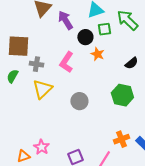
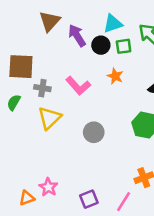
black circle: (85, 37) -> (101, 45), moved
pink L-shape: (66, 62) -> (78, 86), turned -75

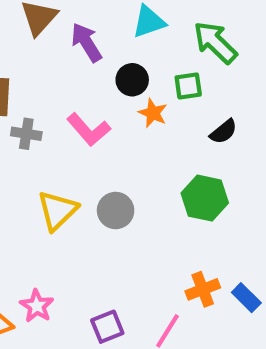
black circle: (101, 45) -> (132, 80), moved
green square: (124, 46) -> (188, 86), moved
yellow triangle: (50, 118) -> (57, 211), moved

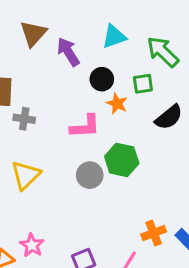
pink L-shape: (89, 130) -> (85, 126), moved, turned -52
black semicircle: (223, 132) -> (169, 117), size x1.4
green hexagon: (205, 198) -> (122, 160), moved
yellow triangle: (57, 211) -> (26, 175), moved

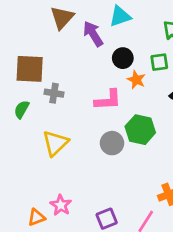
cyan triangle: (114, 37) -> (120, 16), moved

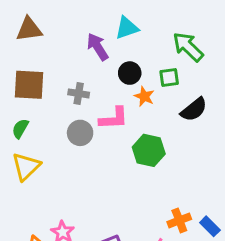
brown triangle: (62, 18) -> (29, 29), moved, turned 40
gray cross: (54, 93) -> (79, 93), moved
yellow triangle: (55, 143) -> (26, 166), moved
gray circle: (112, 143) -> (80, 133), moved

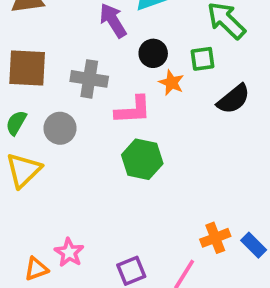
gray cross: (79, 93) -> (89, 79), size x1.4
gray circle: (80, 133) -> (60, 128), moved
green hexagon: (149, 150) -> (142, 159), moved

